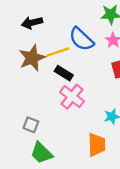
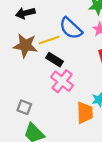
brown star: (32, 58) -> (25, 46), turned 30
orange trapezoid: (97, 145) -> (85, 113), moved

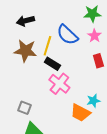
yellow line: (49, 40) -> (47, 46), turned -54
orange trapezoid: (85, 113) -> (80, 113), turned 120

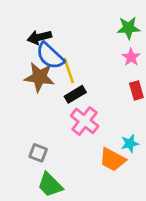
blue semicircle: (67, 35) -> (50, 56), moved
yellow line: (47, 46) -> (69, 70), turned -36
black rectangle: (52, 64) -> (75, 94), turned -63

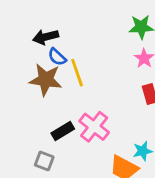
blue semicircle: (50, 56) -> (57, 57), size x0.6
black rectangle: (75, 94) -> (63, 131), moved

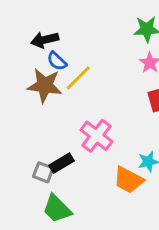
yellow line: (77, 73) -> (78, 78), turned 64
black rectangle: (63, 131) -> (61, 163), moved

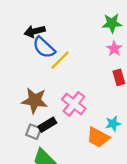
blue semicircle: (57, 61) -> (44, 47), size x1.5
brown star: (45, 85) -> (35, 100), moved

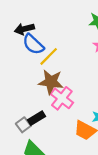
brown star: (35, 100) -> (51, 82), moved
gray square: (33, 132) -> (23, 125), turned 32

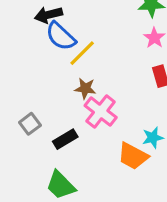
brown star: (51, 82) -> (85, 88), size x0.6
gray square: (23, 125) -> (30, 124), moved

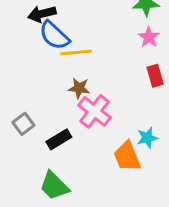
yellow line: (82, 53) -> (76, 53), turned 40
orange trapezoid: (133, 156) -> (127, 156), turned 40

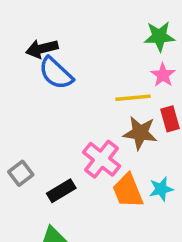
yellow line: (76, 53) -> (133, 98), moved
brown star: (79, 88) -> (140, 133), moved, size x1.4
orange trapezoid: (127, 156) -> (128, 191), moved

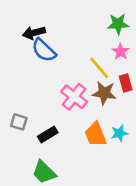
yellow line: (133, 98) -> (99, 68), turned 55
pink cross: (101, 159) -> (74, 97), moved
gray square: (21, 173) -> (19, 122), turned -36

